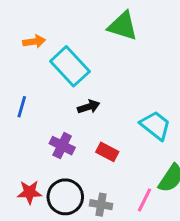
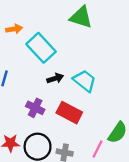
cyan trapezoid: (155, 125) -> (85, 81), moved
red rectangle: (107, 152) -> (69, 113), size x1.5

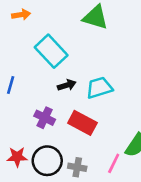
orange arrow: (14, 29) -> (21, 15), moved
cyan trapezoid: (85, 81) -> (99, 88), turned -55

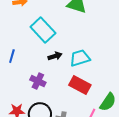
red rectangle: (82, 123) -> (80, 85), moved

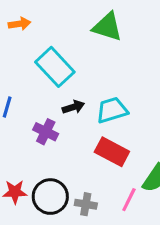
purple cross: (38, 81) -> (46, 132), moved

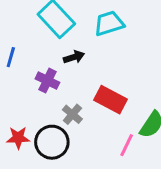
cyan trapezoid: (112, 110) -> (109, 23), moved
gray cross: (86, 204) -> (72, 114), moved, turned 30

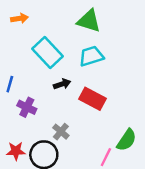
purple cross: (47, 81) -> (27, 107), moved
red rectangle: (111, 100) -> (93, 99), moved

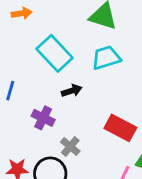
red rectangle: (93, 99) -> (120, 128), moved
purple cross: (27, 107) -> (43, 118), moved

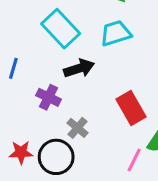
black arrow: (72, 91) -> (79, 68), size x1.4
red rectangle: (120, 128) -> (131, 108), turned 32

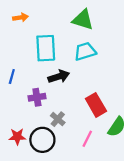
cyan rectangle: (61, 29) -> (46, 48), turned 40
purple cross: (48, 97) -> (37, 97), turned -35
pink line: (134, 160) -> (87, 139), moved

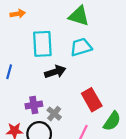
purple cross: (37, 97) -> (34, 105), moved

